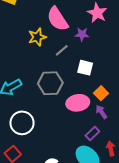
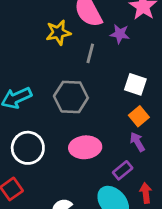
gray line: (62, 50) -> (90, 53), turned -40
white square: (85, 68) -> (135, 84), moved
pink ellipse: (78, 103) -> (85, 147), moved

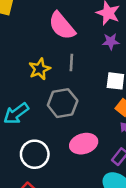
yellow star: (58, 33) -> (40, 69), moved
purple star: (120, 34) -> (111, 41), moved

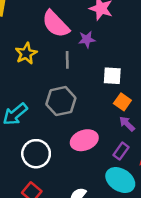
purple star: (111, 41) -> (87, 39), moved
yellow star: (40, 69) -> (26, 54), moved

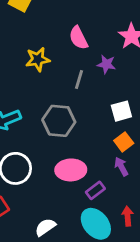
pink semicircle: (56, 24) -> (78, 38), size x0.7
white square: (112, 76) -> (121, 111), turned -36
purple rectangle: (121, 151) -> (95, 190), moved

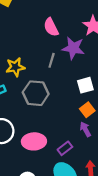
yellow star: (38, 59) -> (15, 67), moved
purple star: (106, 64) -> (73, 48), size x1.5
pink ellipse: (71, 170) -> (34, 141), moved

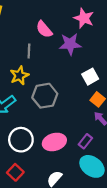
gray line: (52, 60) -> (29, 51), moved

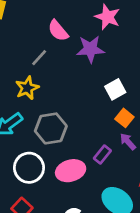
gray line: (29, 51) -> (39, 58), turned 40
gray hexagon: (45, 96) -> (51, 128), moved
purple rectangle: (85, 141) -> (102, 155), moved

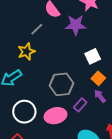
gray hexagon: (51, 128) -> (62, 84), moved

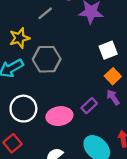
yellow star: (26, 52) -> (19, 38), moved
gray hexagon: (62, 84) -> (47, 59), moved

